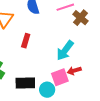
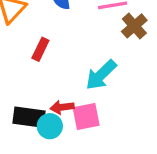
red arrow: (74, 71) -> (62, 107), moved
cyan circle: (47, 90) -> (50, 126), moved

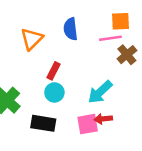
red arrow: (62, 107) -> (103, 119), moved
cyan circle: (50, 126) -> (54, 92), moved

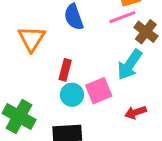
cyan arrow: (100, 92) -> (130, 65), moved
pink square: (88, 124) -> (99, 91), moved

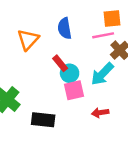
red rectangle: (65, 70) -> (60, 63), moved, turned -63
cyan circle: (72, 95) -> (70, 73), moved

